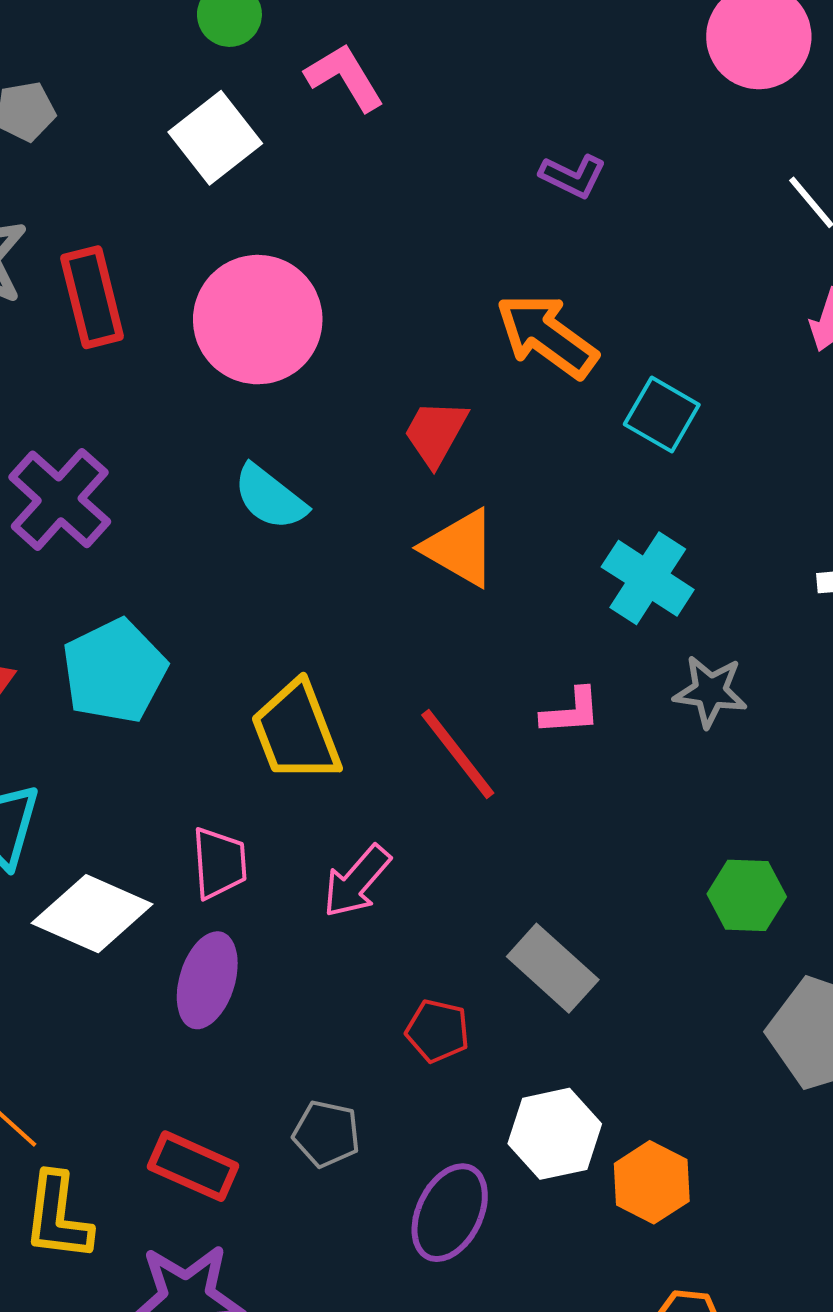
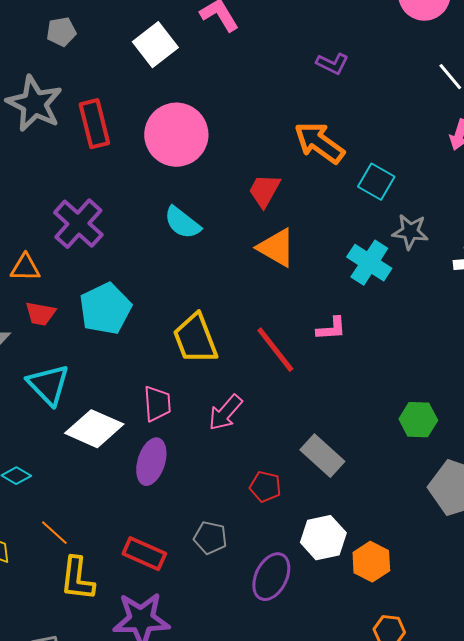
gray star: (710, 691) -> (410, 232), moved

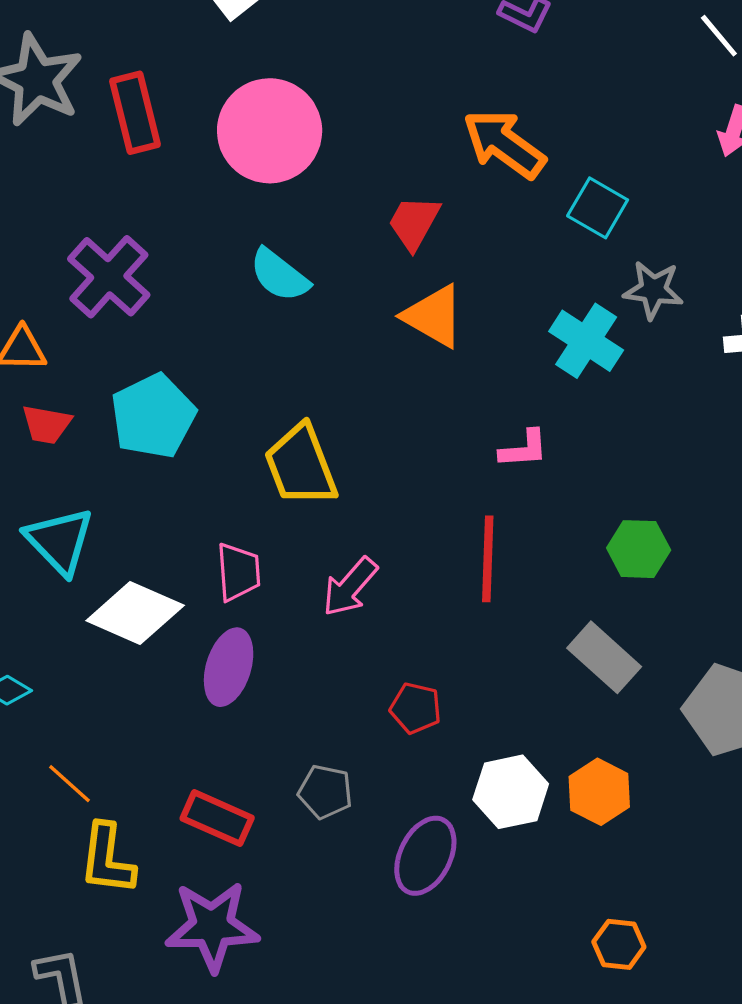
red line: (275, 350) -> (488, 559), moved, turned 40
green hexagon: (418, 420) -> (639, 549), moved
gray rectangle: (322, 456) -> (604, 657), moved
orange hexagon: (371, 562) -> (599, 792), moved

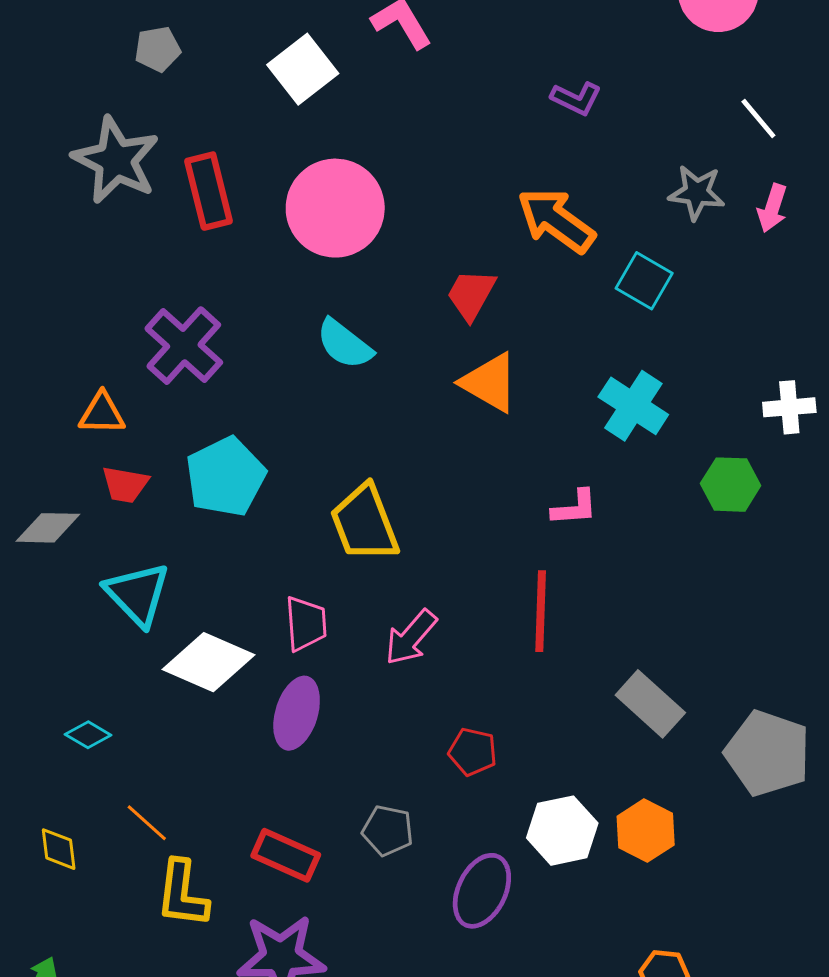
gray star: (653, 290) -> (697, 193), moved
green hexagon: (639, 549) -> (731, 485), moved

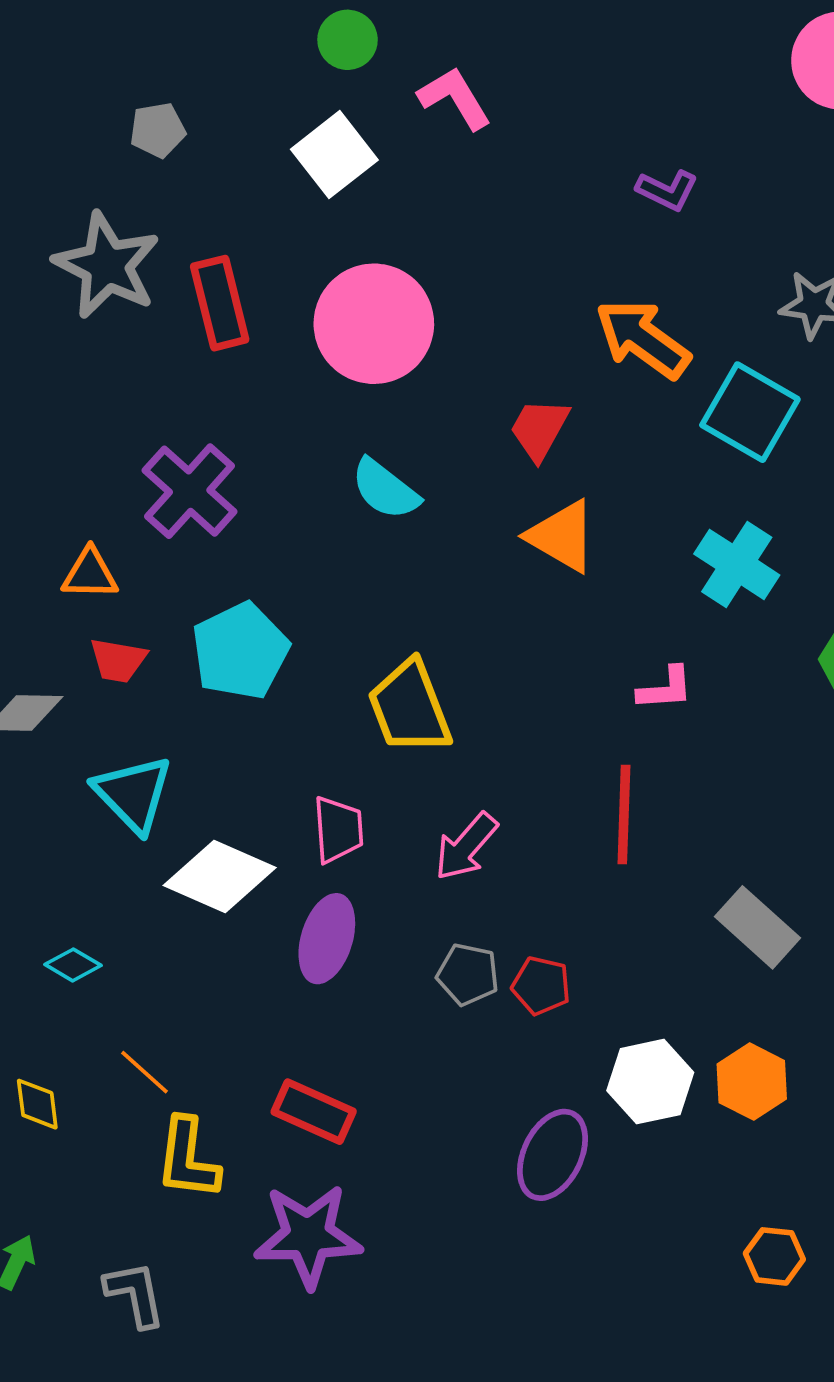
cyan square: (644, 281) -> (750, 412), size x1.4
gray pentagon: (388, 831) -> (468, 974), moved

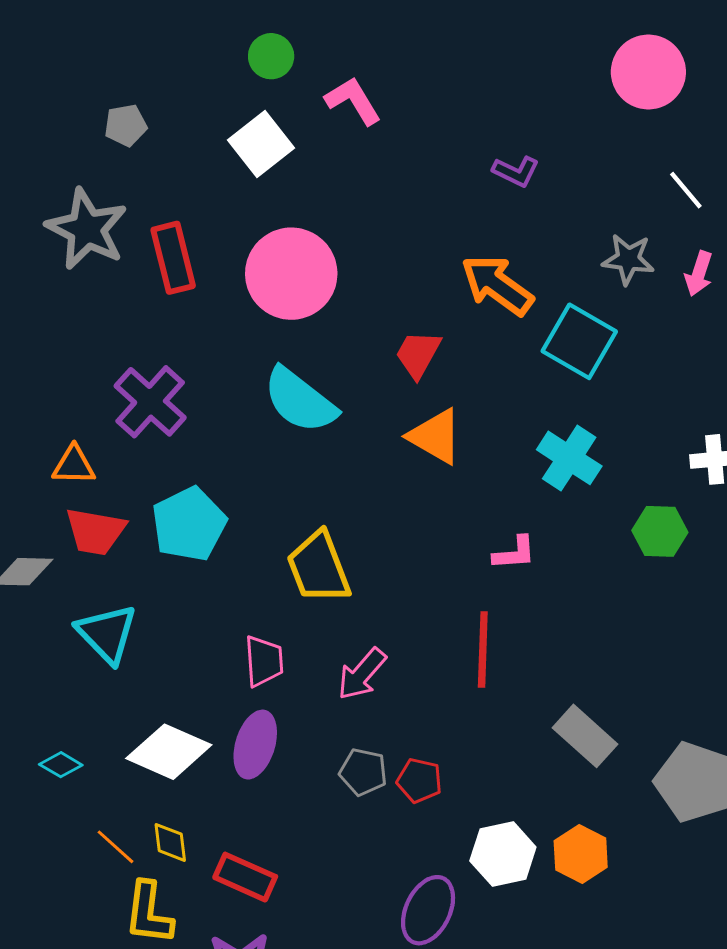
cyan semicircle: (385, 489) -> (300, 400), size x1.4
red trapezoid: (118, 660) -> (95, 531), size x1.4
white diamond: (220, 877) -> (169, 752), moved
yellow diamond: (37, 1104) -> (170, 842), moved

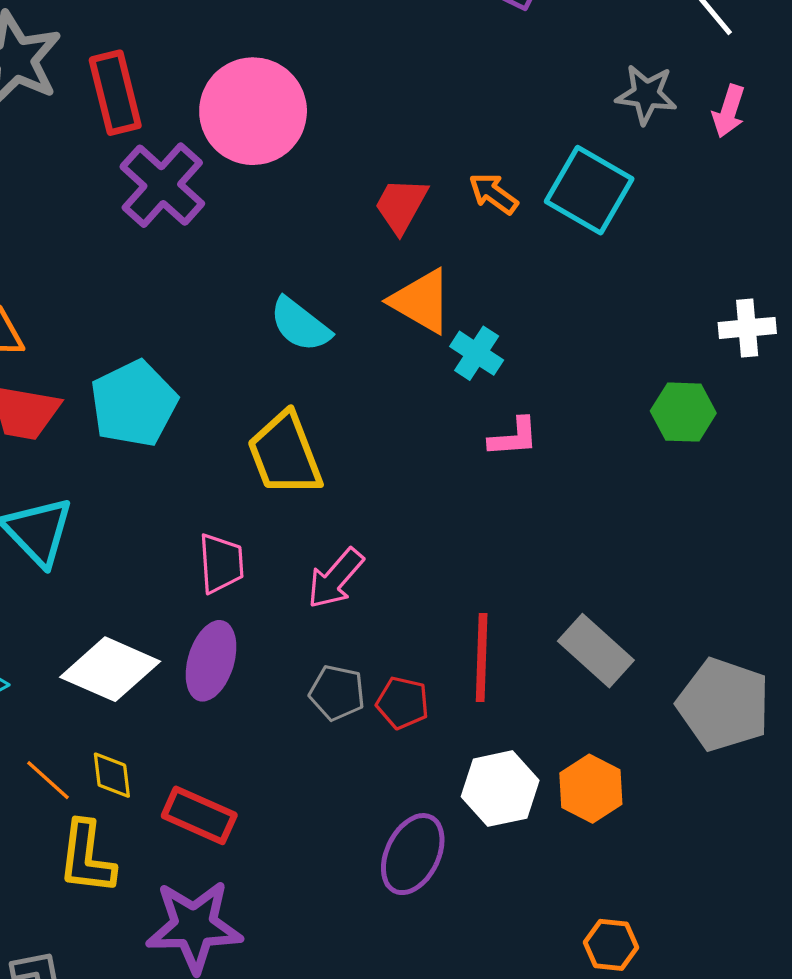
orange arrow: (497, 285) -> (493, 194), moved, size x0.6
cyan semicircle: (300, 400) -> (300, 325), moved, size x0.7
purple cross: (150, 402) -> (162, 185), moved
cyan cross: (569, 458) -> (477, 353), moved, size x0.7
red line: (483, 649) -> (482, 657), moved

